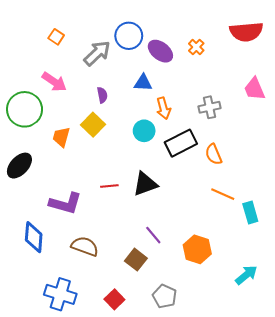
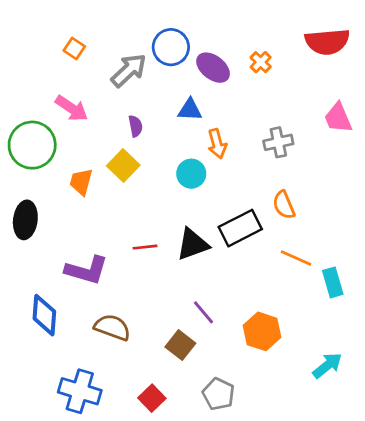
black rectangle: (181, 143) -> (240, 228), moved
black ellipse: (19, 166) -> (25, 220), turned -36

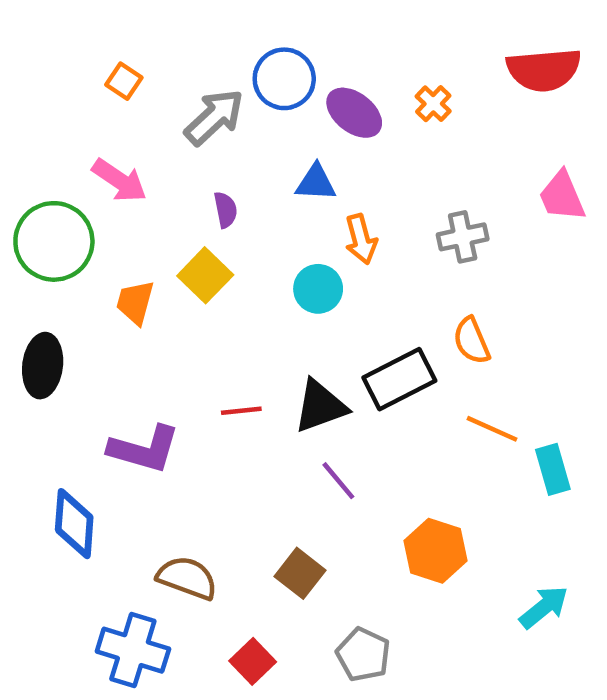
purple line: (204, 312) -> (338, 481), moved
brown semicircle: (112, 327) -> (187, 578), moved

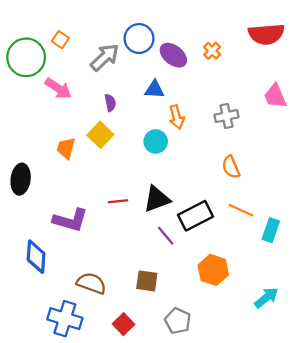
green circle: (54, 241) -> (26, 57), moved
black rectangle: (399, 379) -> (195, 216), moved
cyan rectangle: (553, 469) -> (271, 230), turned 35
brown square: (300, 573) -> (147, 281), turned -30

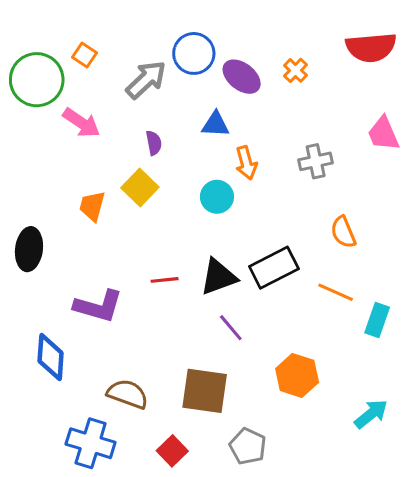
orange semicircle: (231, 167) -> (343, 232), moved
black rectangle: (195, 216) -> (274, 268), moved
brown square: (147, 281) -> (205, 391), size x1.5

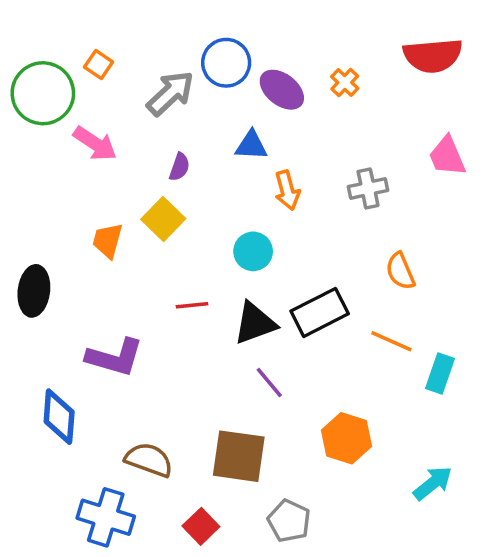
purple semicircle: (154, 143) -> (179, 167), turned 30
cyan circle: (217, 197) -> (253, 251), moved
red line: (165, 280) -> (192, 305), moved

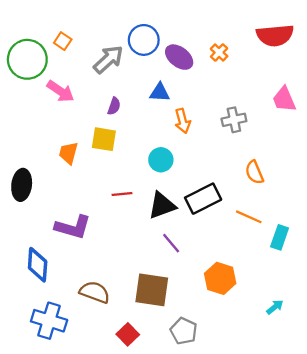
yellow square: (163, 219) -> (104, 139), turned -35
cyan arrow: (433, 483) -> (275, 307), size x0.7
blue cross: (106, 517) -> (49, 321), moved

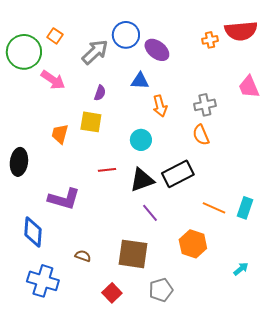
orange cross: (219, 52) -> (210, 40), moved, turned 35
orange semicircle: (254, 172) -> (201, 135), moved
orange line: (249, 217) -> (214, 208), moved
brown semicircle: (95, 292) -> (83, 256), size x0.6
gray pentagon: (184, 331) -> (161, 290), turned 30

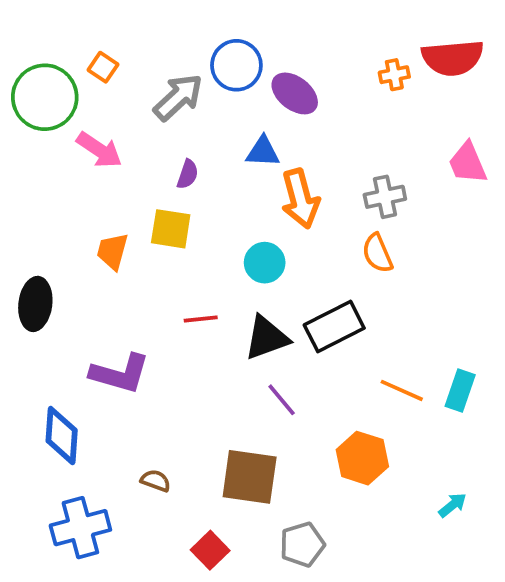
orange arrow: (160, 106) -> (300, 199), size x1.4
blue cross: (43, 281) -> (80, 528), turned -32

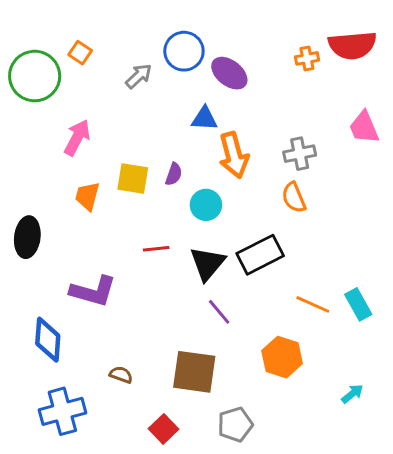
gray arrow: (178, 97) -> (139, 76), size x0.7
pink arrow: (99, 150) -> (77, 138), moved, turned -96
purple semicircle: (188, 174) -> (174, 174), moved
black triangle: (267, 338) -> (207, 263), turned -30
cyan rectangle: (460, 390) -> (358, 304), turned -48

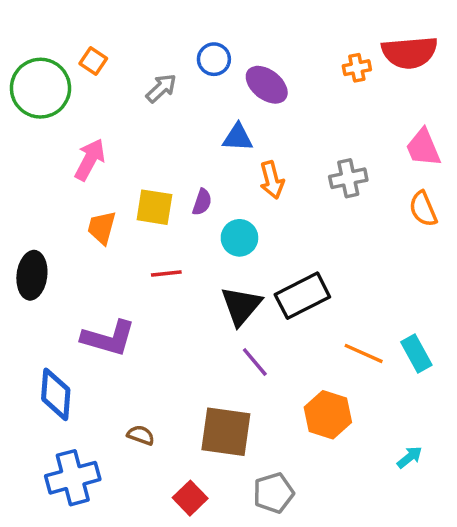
blue circle: (184, 51) -> (214, 59), size x0.7
orange arrow: (234, 155) -> (272, 180), size x0.7
orange semicircle: (294, 198) -> (423, 209), moved
red line: (156, 249) -> (166, 274), moved

